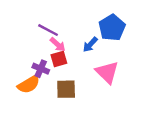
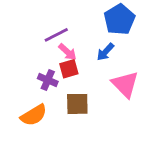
blue pentagon: (112, 28) -> (119, 20), moved
purple line: (48, 30) -> (56, 35), turned -55
orange semicircle: (29, 84) -> (34, 115), moved

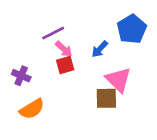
blue pentagon: (119, 20) -> (132, 29), moved
purple cross: (48, 80) -> (21, 76), moved
brown square: (77, 104) -> (106, 98), moved

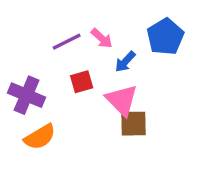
pink arrow: (64, 49) -> (102, 38), moved
purple cross: (21, 76) -> (27, 95), size x1.5
pink triangle: (118, 80) -> (122, 100), moved

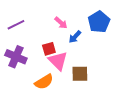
purple line: (67, 42) -> (16, 25), moved
pink triangle: (122, 100) -> (58, 61), moved
orange semicircle: (40, 137) -> (44, 82), moved

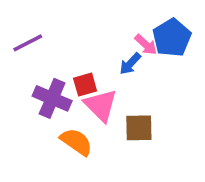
pink arrow: (61, 23) -> (146, 45), moved
purple cross: (16, 57) -> (52, 98), moved
orange semicircle: (44, 82) -> (76, 142), turned -114

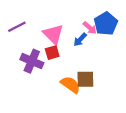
pink triangle: (101, 105) -> (53, 34), moved
orange semicircle: (76, 142) -> (70, 85), moved

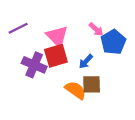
blue pentagon: (106, 24) -> (113, 42), moved
blue arrow: (80, 40) -> (86, 61), moved
red square: (52, 53) -> (56, 56), size x1.5

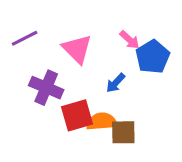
red square: (56, 56) -> (77, 115), moved
brown square: (92, 84) -> (123, 132), moved
orange semicircle: (75, 90) -> (102, 122), turned -40

